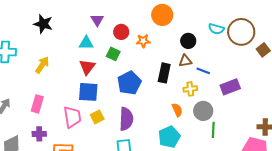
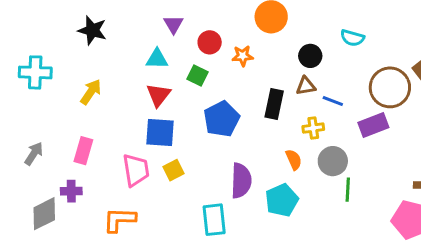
brown circle: (241, 32) -> (390, 87), moved
purple semicircle: (126, 119) -> (241, 181), moved
purple cross: (39, 134) -> (71, 191), moved

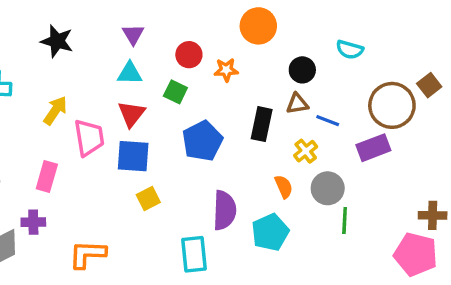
purple triangle: (173, 24) -> (133, 34), moved
yellow cross: (313, 128) -> (306, 151), turned -30
pink trapezoid: (136, 170) -> (89, 138), moved

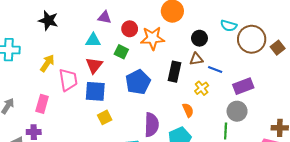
purple triangle: (133, 34) -> (105, 17), moved, turned -48
orange star: (226, 70) -> (153, 38), size x1.6
brown circle: (392, 105) -> (252, 39), moved
gray circle: (328, 188) -> (237, 111), moved

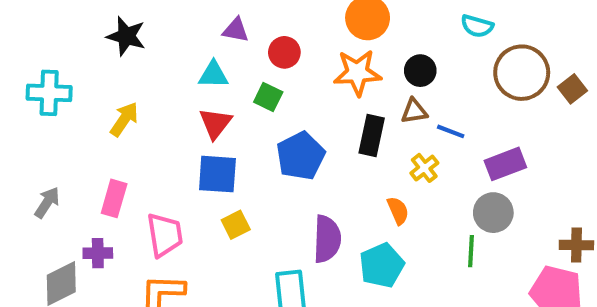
cyan semicircle: (229, 26) -> (477, 26), moved
orange star: (153, 38) -> (357, 73), moved
pink trapezoid: (68, 80) -> (165, 235), moved

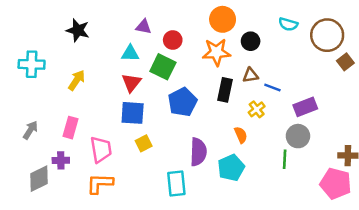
black circle: (420, 71) -> (251, 41), moved
brown circle: (522, 73) -> (327, 35), moved
green square: (268, 97) -> (163, 67), size x1.5

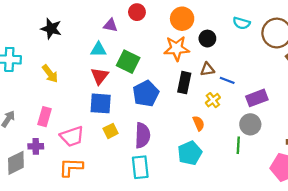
red circle: (173, 40) -> (137, 12), moved
yellow arrow: (77, 80) -> (50, 74), turned 108
pink trapezoid: (101, 149) -> (72, 136), turned 80
purple semicircle: (198, 152) -> (142, 135), moved

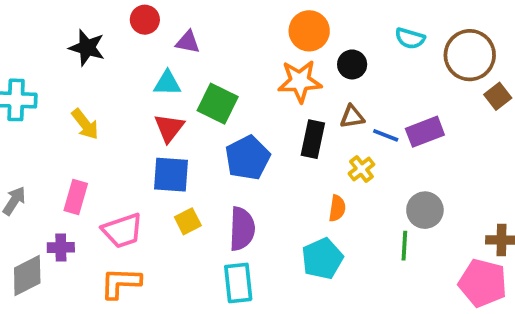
red circle: (137, 12) -> (145, 20), moved
purple rectangle: (257, 98) -> (425, 132), moved
orange semicircle: (199, 123) -> (337, 208), turned 32

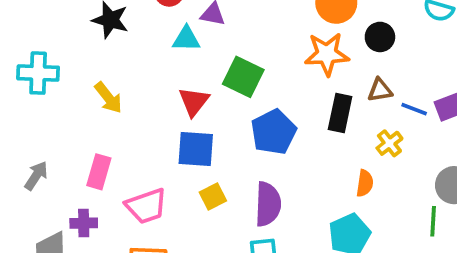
cyan triangle: (167, 83) -> (186, 39), moved

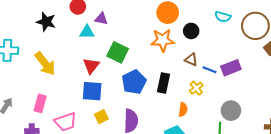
brown triangle: (380, 90) -> (191, 60), turned 32
yellow arrow: (108, 98) -> (45, 64), size x1.4
black rectangle: (340, 113) -> (164, 83), moved

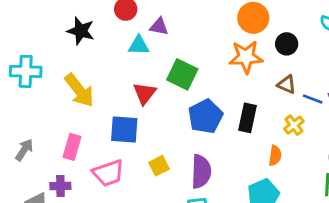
blue square: (92, 91) -> (124, 129), moved

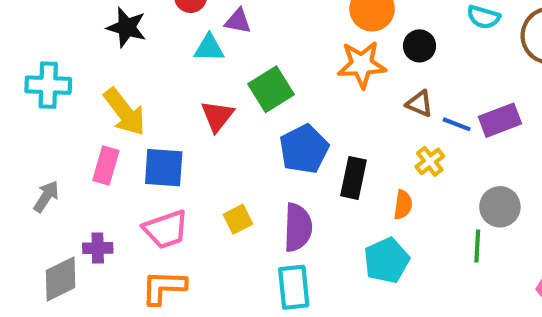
green square: (182, 74) -> (271, 89), turned 32
black rectangle: (247, 118) -> (353, 178), moved
blue square: (124, 129) -> (164, 168), moved
pink rectangle: (72, 147) -> (106, 166), moved

